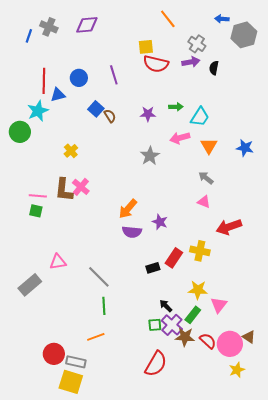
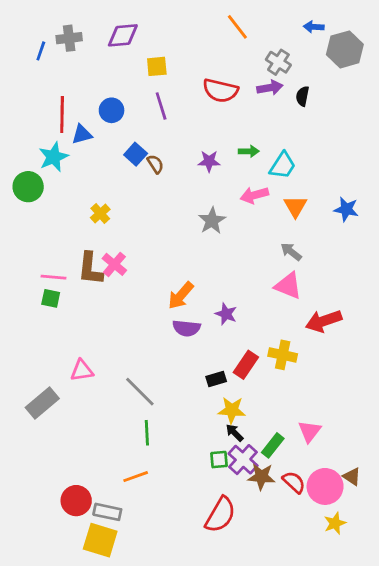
gray cross: (49, 27) -> (69, 38), turned -30
yellow square: (146, 47) -> (157, 66), moved
pink triangle: (204, 202) -> (288, 286), size x1.5
yellow star: (198, 290) -> (232, 410), moved

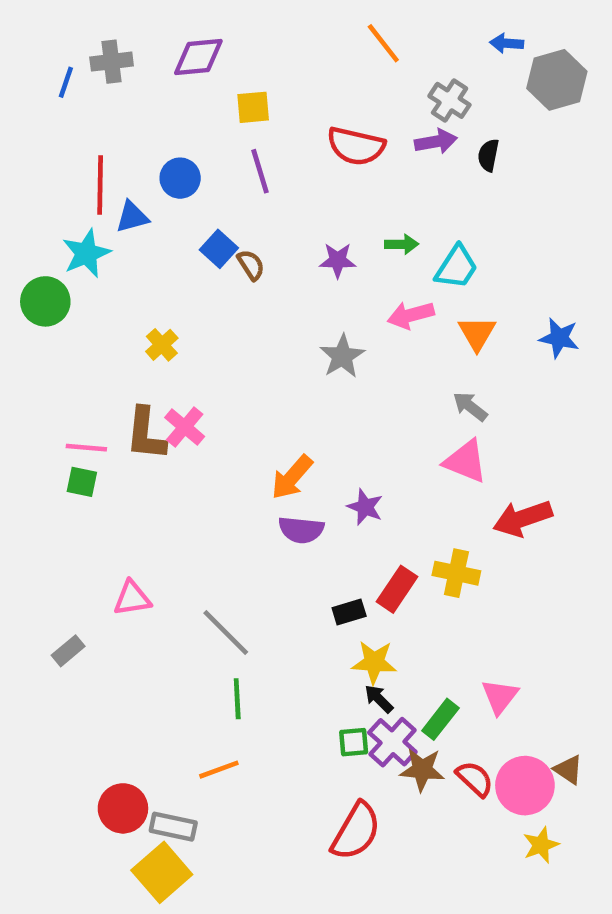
gray rectangle: (42, 403) -> (68, 651), size x0.6
yellow square: (100, 540) -> (162, 872), turned 32

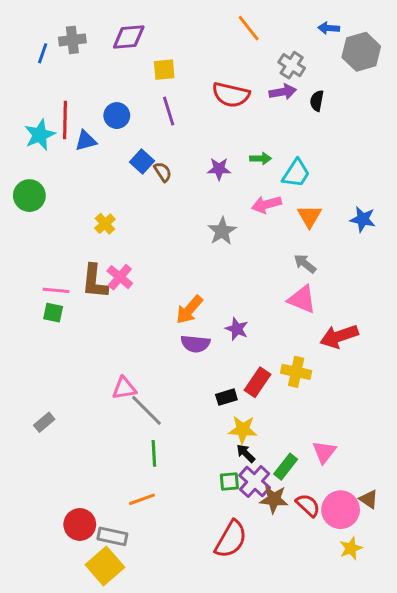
cyan star: (86, 253) -> (40, 135), moved
pink triangle: (132, 598) -> (124, 388), moved

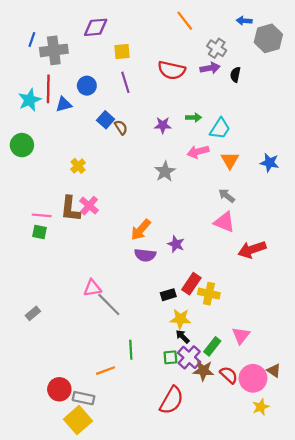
gray cross: (72, 40) -> (54, 50), moved, size x1.4
yellow cross: (296, 372) -> (209, 294), moved
green line: (154, 453) -> (131, 350), moved

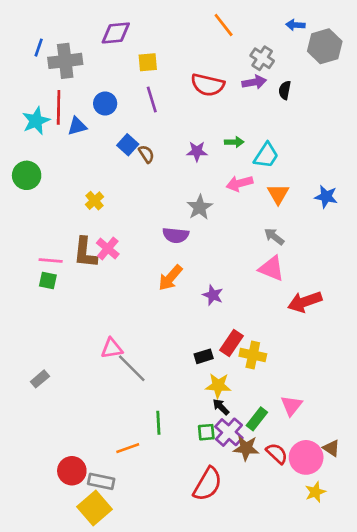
purple semicircle: (145, 255) -> (176, 235), moved

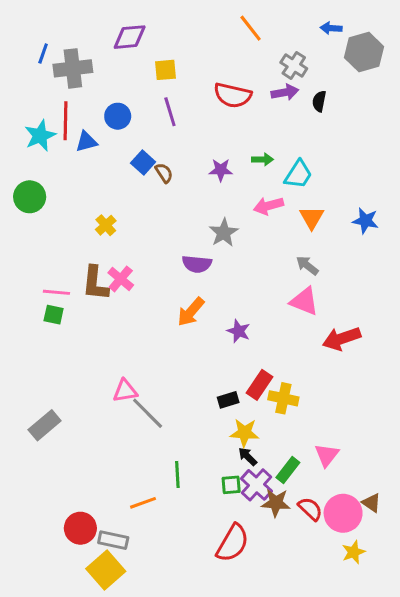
gray rectangle: (40, 379) -> (45, 425), size x1.5

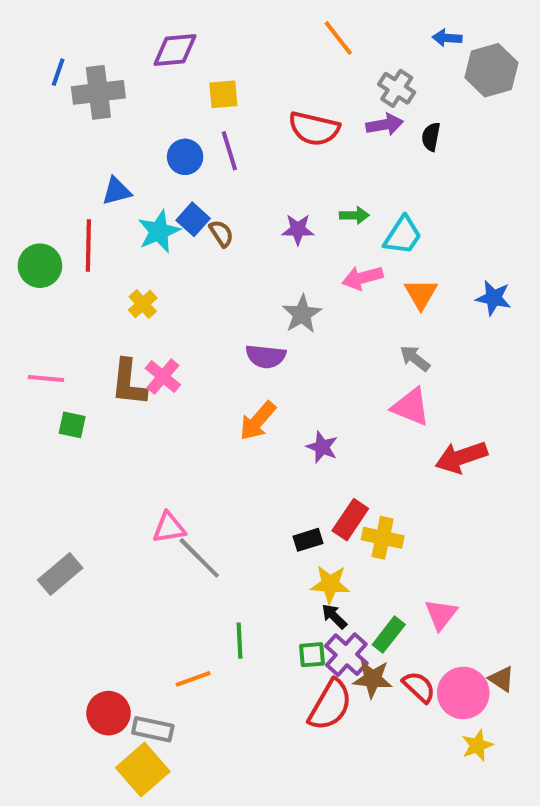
blue circle: (118, 116) -> (185, 157), moved
red line: (65, 121) -> (88, 246), moved
cyan star: (40, 136) -> (159, 231), moved
pink line: (56, 292) -> (46, 379), moved
red semicircle: (233, 543) -> (330, 705), moved

